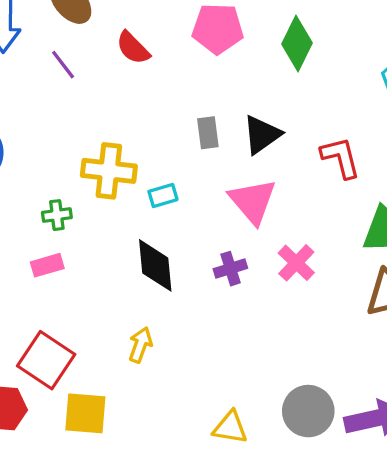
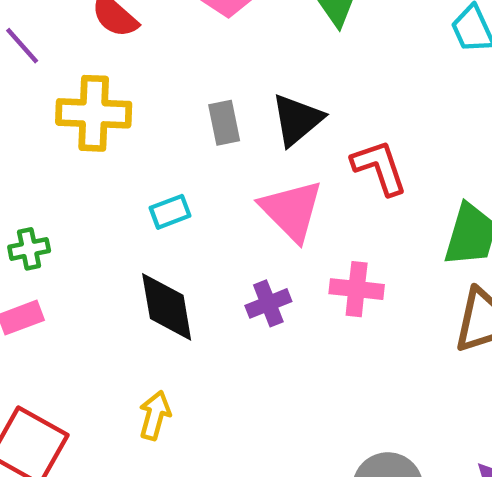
red L-shape: (341, 158) -> (379, 167), moved
yellow cross: (109, 171) -> (94, 113), moved
pink cross: (296, 263) -> (357, 289), turned -33

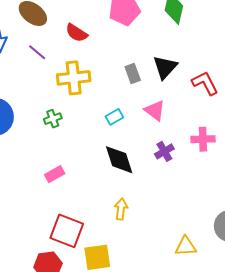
pink triangle: (292, 210) -> (155, 110), moved, size x0.7
green cross: (29, 249) -> (53, 119), moved

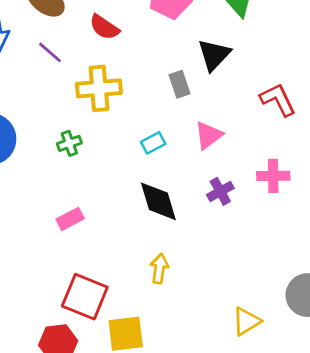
black triangle: (165, 67) -> (214, 55), moved
pink triangle: (155, 110) -> (209, 135), turned 45
yellow triangle: (186, 246) -> (246, 321), turned -30

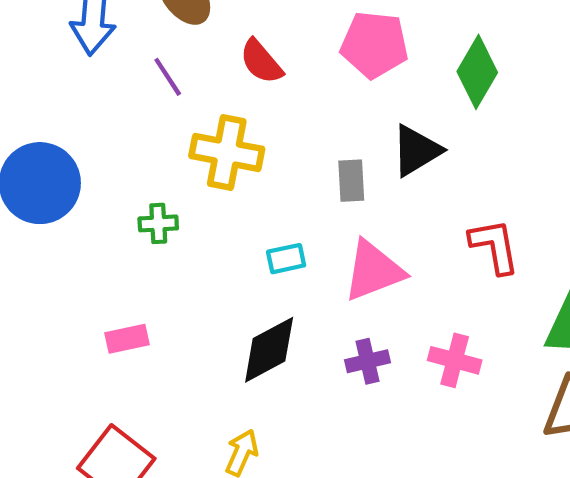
pink triangle: (209, 135) -> (374, 271), size x1.4
black diamond: (158, 201) -> (269, 350), turned 63

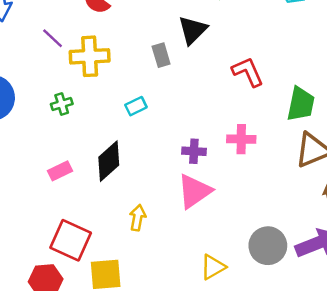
purple line: (168, 77) -> (53, 38), moved
pink triangle: (374, 271) -> (194, 191), moved
black diamond: (269, 350) -> (109, 161), moved
purple cross: (368, 361) -> (194, 151), turned 30

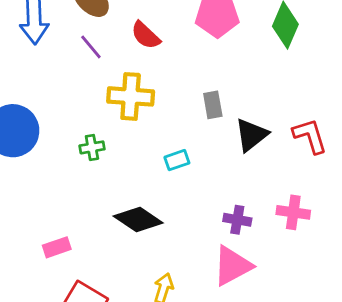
black triangle: (193, 30) -> (251, 135), moved
purple line: (53, 38) -> (91, 47), moved
black diamond: (109, 161) -> (138, 219), turned 69
pink rectangle: (60, 171) -> (57, 247), moved

